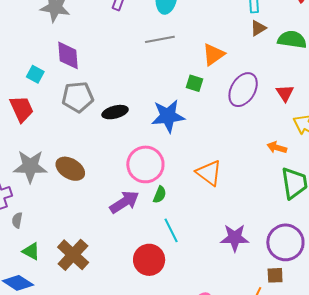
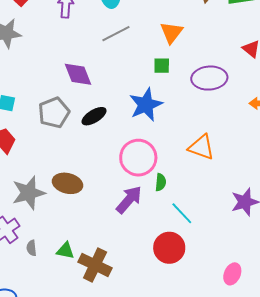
purple diamond: (68, 55) -> (78, 74), moved
purple ellipse: (243, 90) -> (209, 78), moved, turned 72
green triangle: (31, 251) -> (65, 251), moved

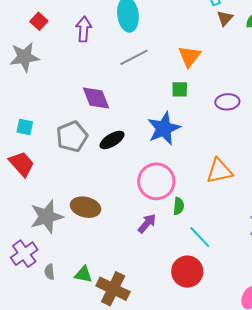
purple ellipse: (209, 78) -> (227, 102), size x0.7
orange triangle: (201, 147) -> (219, 171), turned -32
purple arrow: (129, 200) -> (147, 223), size x0.7

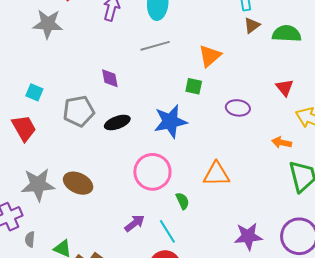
purple diamond: (96, 98) -> (110, 78), size x0.7
green semicircle: (179, 206) -> (182, 201), moved, turned -42
purple arrow: (147, 223) -> (135, 223), moved
cyan line: (200, 237) -> (167, 231), moved

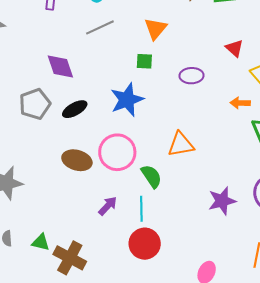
purple diamond: (110, 78) -> (60, 67), size x1.4
brown ellipse: (78, 183) -> (77, 160), moved
green semicircle: (182, 201) -> (151, 176), size x1.4
cyan line: (167, 231) -> (141, 209), turned 40

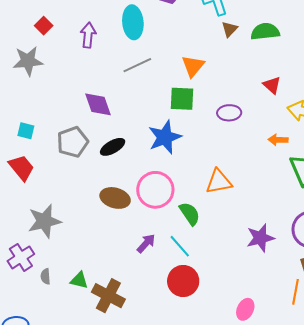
green square: (144, 61) -> (182, 99), size x1.5
cyan line: (141, 209) -> (180, 246), turned -40

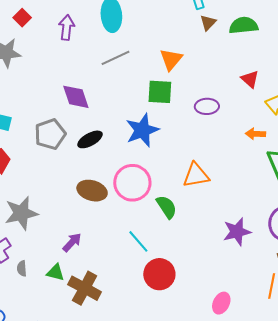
purple arrow: (146, 243) -> (72, 242), moved
cyan line: (180, 246) -> (138, 241), moved

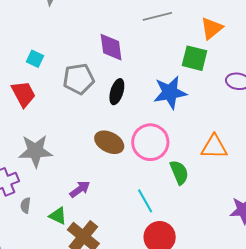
black ellipse: (90, 139) -> (117, 92), turned -55

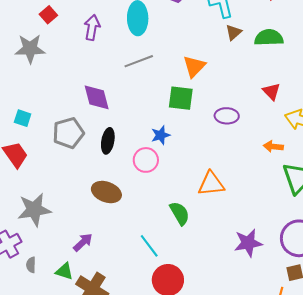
blue star: (170, 92) -> (161, 135), size x0.6
pink circle: (150, 142) -> (146, 160), moved, size x0.7

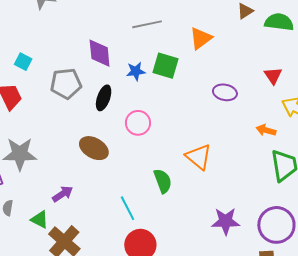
green square: (181, 98) -> (166, 66), moved
blue star: (161, 135) -> (136, 71), moved
orange triangle: (211, 184) -> (199, 157), turned 36

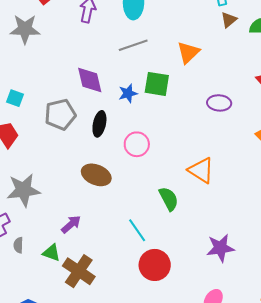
purple star: (226, 221) -> (220, 248), moved

